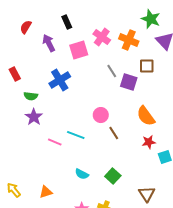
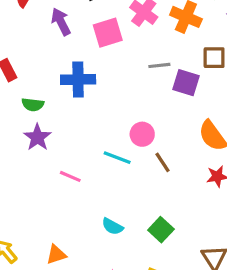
gray line: (112, 71) -> (159, 65), turned -64
blue cross: (60, 80) -> (78, 80), turned 30
cyan line: (76, 135) -> (117, 158), moved

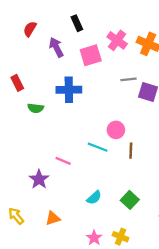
purple star: (37, 137) -> (39, 179), moved
brown line: (163, 162) -> (131, 151), turned 35
cyan semicircle: (112, 226) -> (94, 198), turned -70

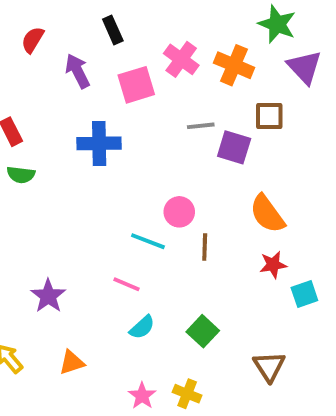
green semicircle: (36, 108) -> (21, 175), moved
pink line: (63, 161) -> (126, 284), moved

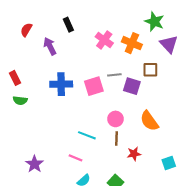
pink square: (136, 85) -> (94, 86), moved
pink circle: (179, 212) -> (115, 119), moved
red star: (273, 265) -> (134, 154), moved

